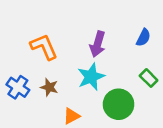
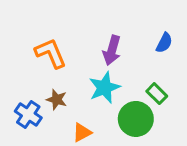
green rectangle: (149, 78) -> (157, 94), moved
blue cross: (18, 87) -> (28, 114), moved

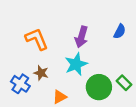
green rectangle: (157, 94) -> (124, 83), moved

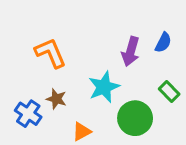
purple arrow: (81, 37) -> (131, 51), moved
green rectangle: (124, 83) -> (169, 91), moved

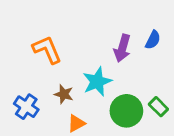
green rectangle: (169, 91) -> (158, 107), moved
brown star: (56, 99) -> (64, 94), moved

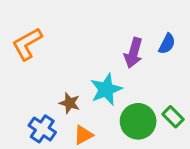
orange L-shape: (47, 50) -> (27, 44), moved, turned -96
blue cross: (26, 107) -> (42, 129), moved

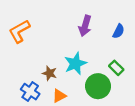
purple arrow: (134, 53) -> (85, 26), moved
green rectangle: (173, 117) -> (116, 68), moved

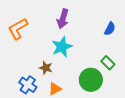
purple arrow: (85, 26) -> (63, 19), moved
cyan star: (75, 64) -> (62, 47), moved

